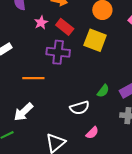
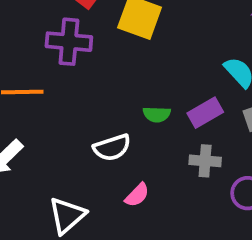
green semicircle: (103, 91) -> (157, 114), turned 56

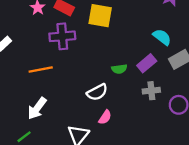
pink semicircle: (137, 195) -> (105, 117), moved

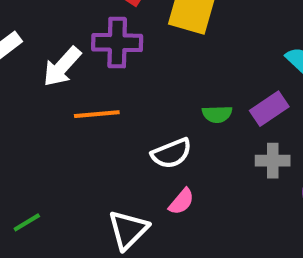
orange line: (41, 69) -> (97, 114), moved
white arrow: (37, 108) -> (62, 67), moved

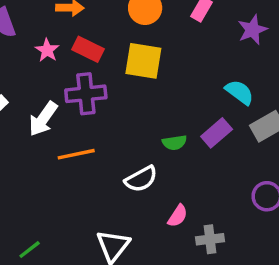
gray cross: (273, 161) -> (210, 239), moved
pink semicircle: (181, 201) -> (178, 216), moved

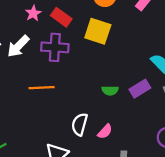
white arrow: (43, 119) -> (18, 46), moved
white semicircle: (141, 179) -> (80, 124), moved, turned 125
pink semicircle: (178, 216) -> (105, 132), moved

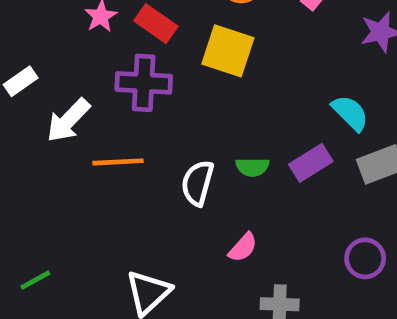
white arrow: (18, 46) -> (68, 120), moved
white semicircle: (80, 124) -> (197, 183), moved

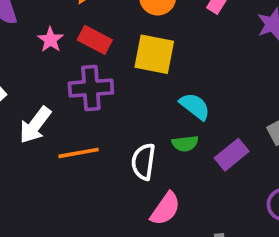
cyan semicircle: (350, 113) -> (195, 106), moved
purple rectangle: (311, 163) -> (232, 155), moved
pink semicircle: (243, 247) -> (165, 209), moved, size x1.4

